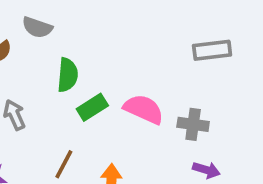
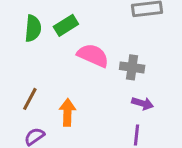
green rectangle: (92, 107) -> (66, 25), moved

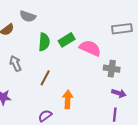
pink semicircle: (93, 55) -> (90, 48), moved
brown line: (30, 99) -> (45, 78), moved

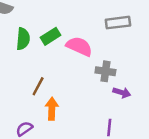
brown line: (45, 78) -> (38, 86), moved
purple arrow: (119, 93) -> (122, 92), moved

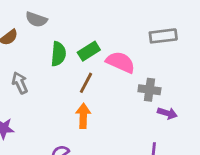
brown line: (38, 86) -> (86, 83), moved
orange arrow: (52, 109) -> (83, 116), moved

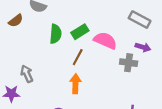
gray rectangle: (163, 36) -> (140, 20), turned 35
gray arrow: (20, 83) -> (27, 74), moved
purple arrow: (167, 113) -> (143, 47), moved

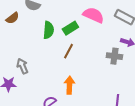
pink semicircle: (105, 41) -> (93, 15), moved
orange arrow: (75, 84) -> (69, 85), moved

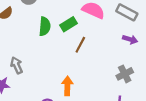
brown line: (68, 51) -> (80, 45), moved
gray cross: (114, 56) -> (125, 74), moved, turned -35

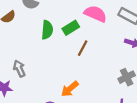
orange arrow: (67, 86) -> (70, 89), turned -132

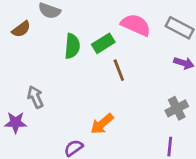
brown line: (83, 48) -> (119, 70), turned -49

